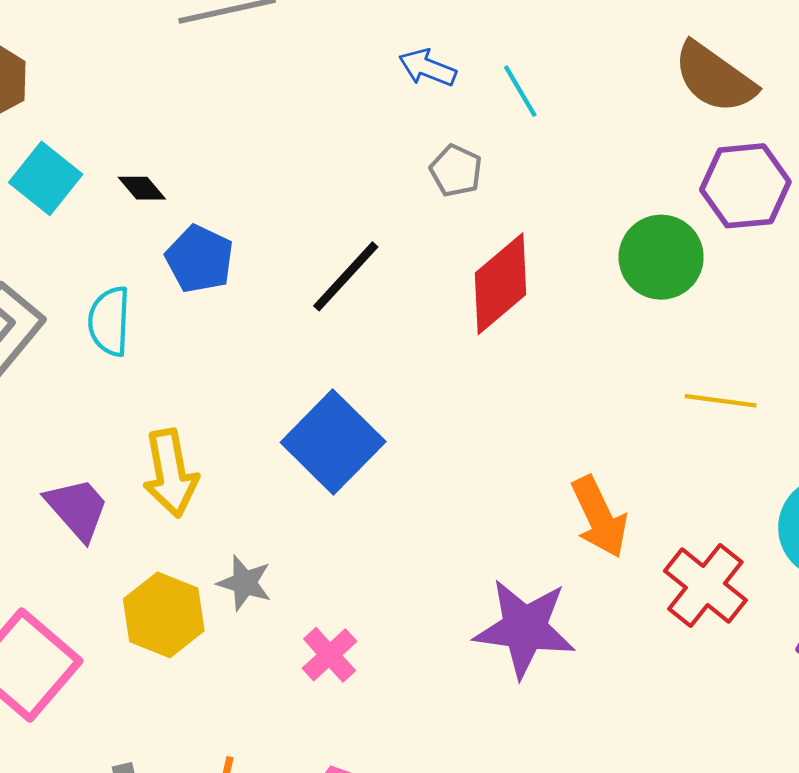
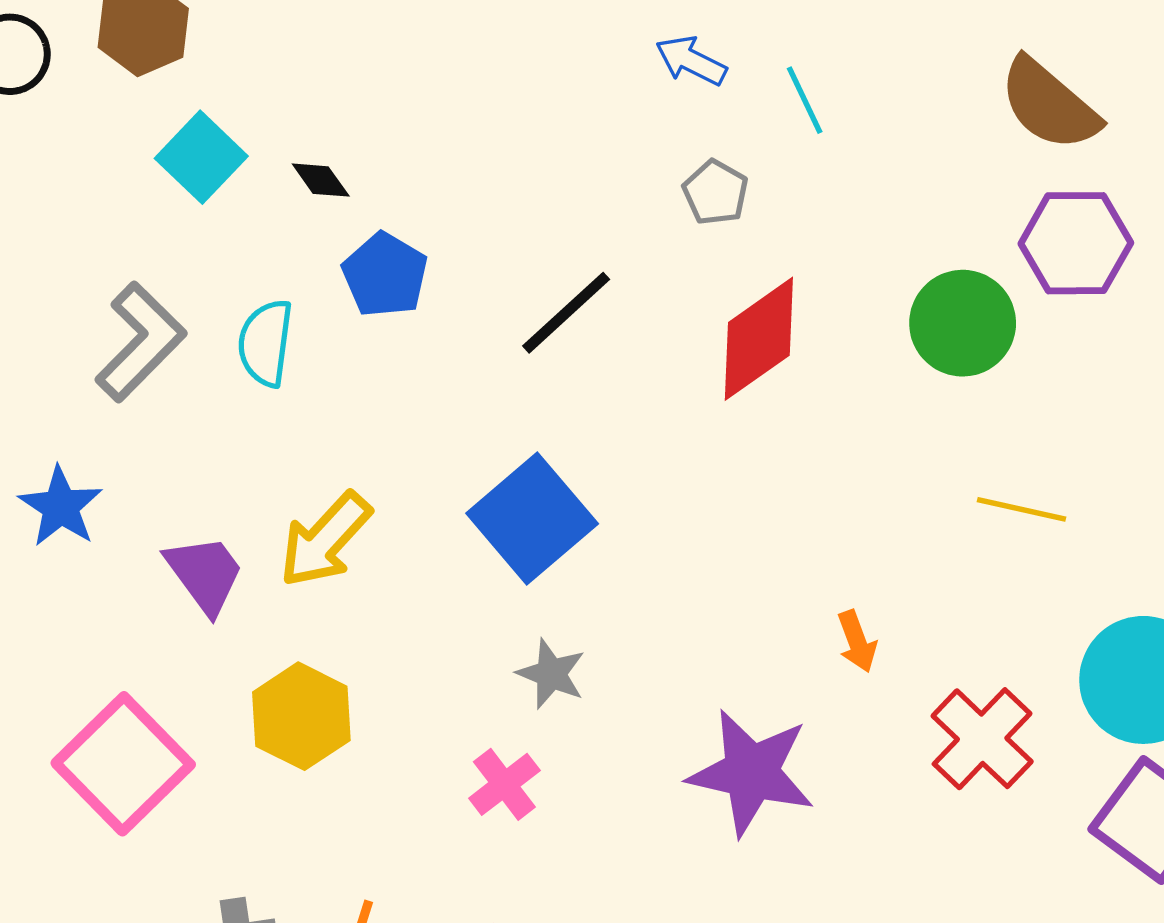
yellow arrow: (170, 473) -> (325, 540), turned 48
orange arrow: (599, 517) -> (857, 641), size x0.6
gray star: (245, 583) -> (551, 674), moved

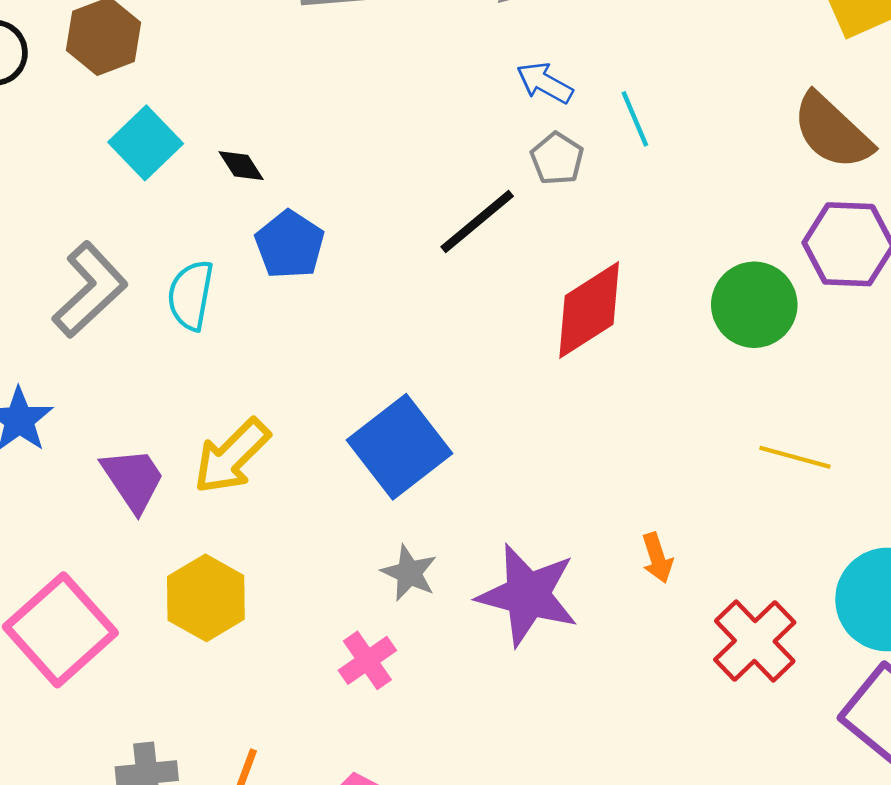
gray pentagon: (715, 192) -> (557, 159), moved
black line: (566, 313) -> (477, 221), moved
purple star: (751, 773) -> (528, 595), moved

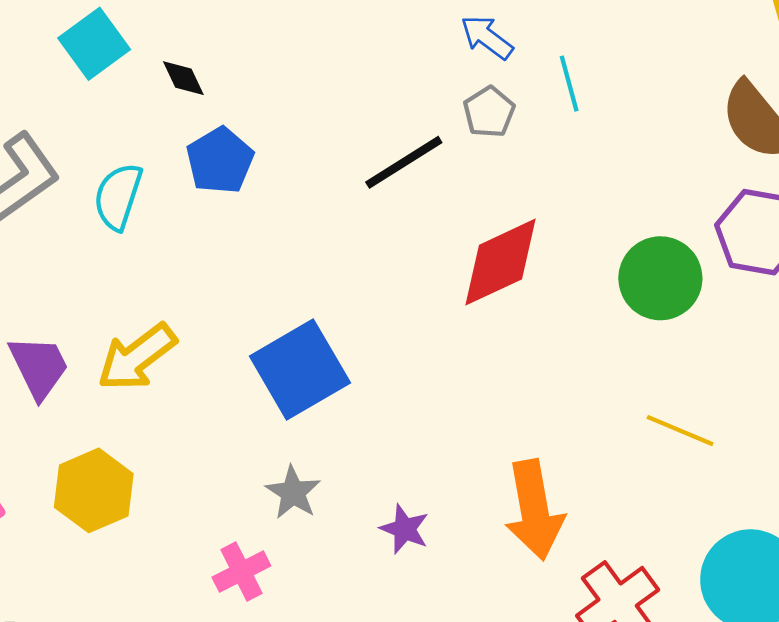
orange arrow: (657, 558) -> (534, 510), size x2.0
purple star: (528, 595) -> (405, 529), size x0.5

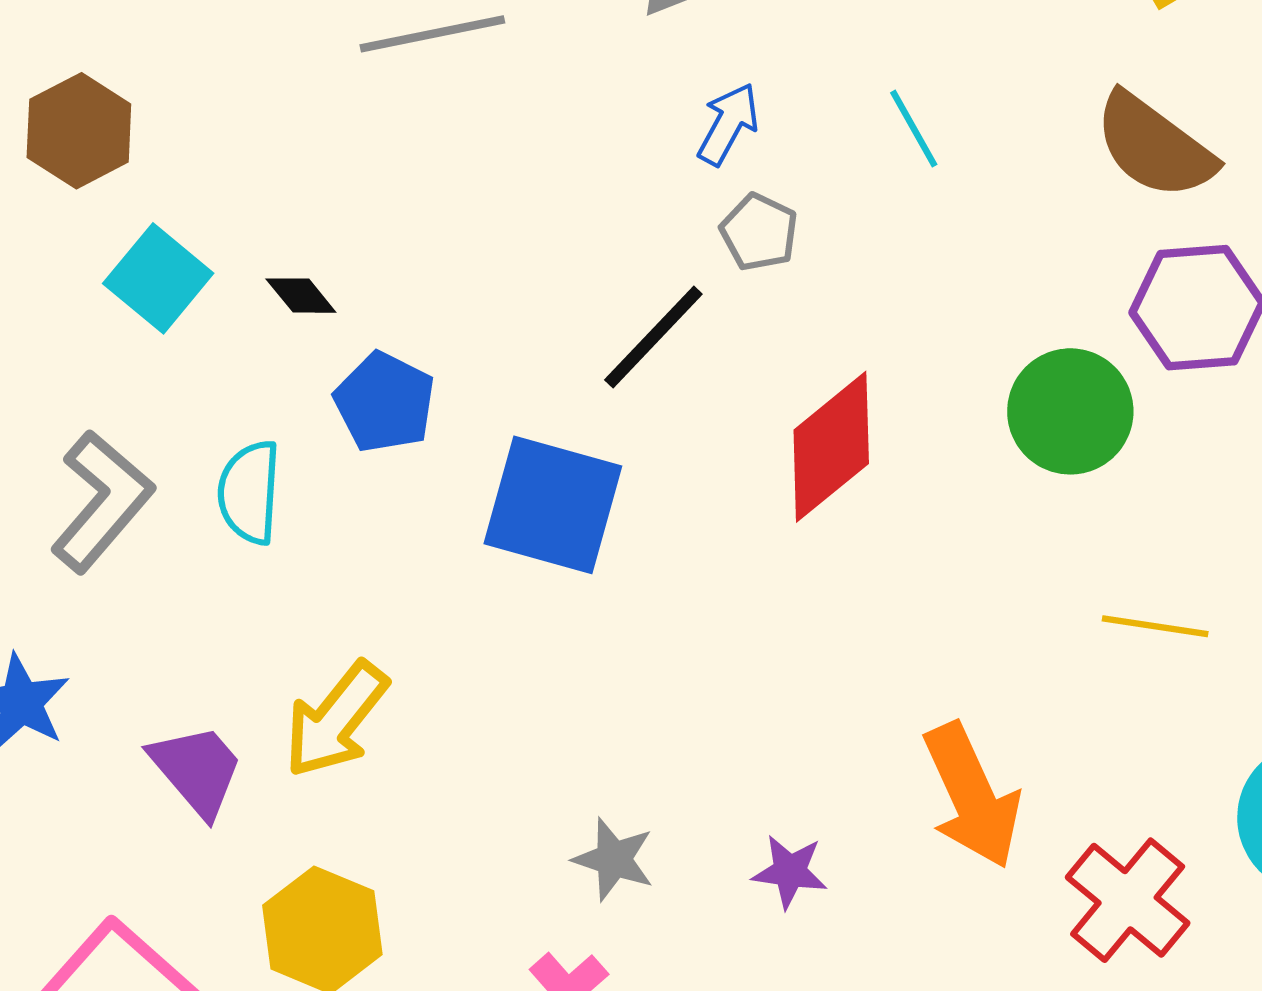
blue arrow: (487, 37) -> (728, 124), turned 96
cyan line: (569, 84) -> (914, 129), moved
blue square: (300, 370) -> (553, 505), moved, turned -30

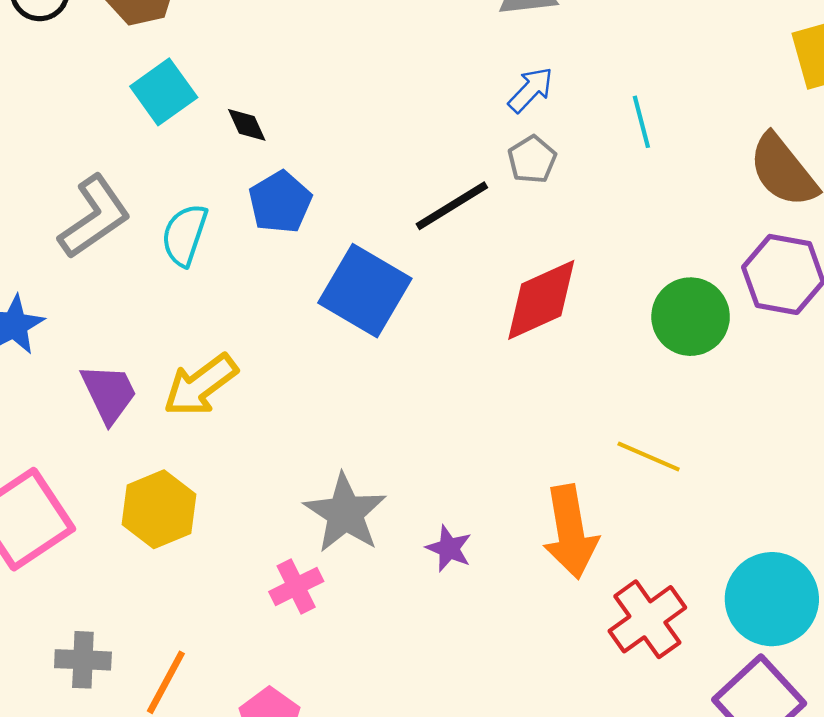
yellow line: (1155, 626) -> (649, 456), moved
gray star: (614, 859) -> (345, 513), size x1.6

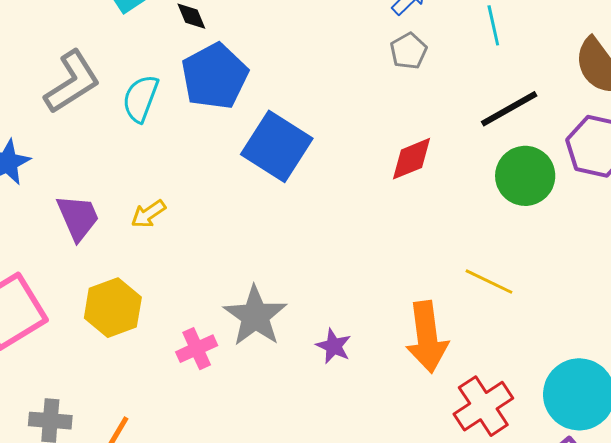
blue pentagon: (280, 202) -> (215, 76), size x1.4
black line: (452, 206) -> (509, 109), moved
red diamond: (541, 300) -> (412, 159), size x0.7
yellow arrow: (200, 385) -> (148, 214), size x0.6
pink cross: (296, 586) -> (197, 349), moved

